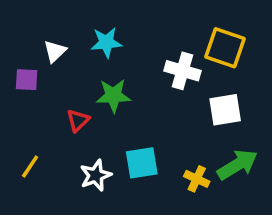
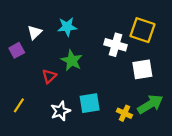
purple square: (27, 80) -> (17, 50), turned -32
green star: (113, 96) -> (72, 60), turned 30

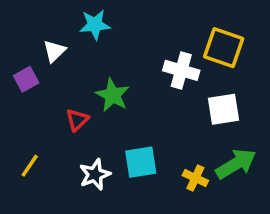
cyan star: (67, 27) -> (95, 25), moved

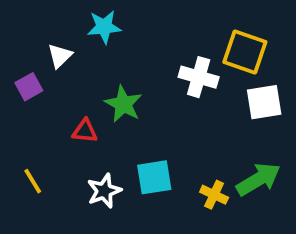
white square: (224, 109) -> (264, 102), moved
red triangle: (77, 120) -> (85, 131), turned 50
yellow line: (30, 166) -> (33, 181), turned -65

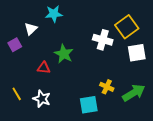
yellow square: (245, 52) -> (127, 27), turned 35
cyan square: (154, 177) -> (89, 105), moved
white star: (104, 191) -> (42, 99), moved, turned -30
yellow cross: (214, 195) -> (107, 87), moved

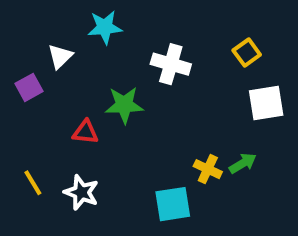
yellow square: (127, 27) -> (247, 52), size x0.6
white cross: (103, 40) -> (171, 64), moved
green star: (64, 54) -> (124, 105), turned -30
green arrow: (134, 93) -> (243, 163), moved, size x0.6

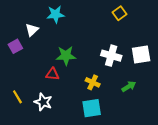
yellow square: (247, 52) -> (119, 13), moved
white cross: (171, 64) -> (111, 56), moved
red triangle: (85, 132) -> (52, 74), moved
yellow cross: (208, 169) -> (93, 82), moved

